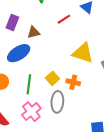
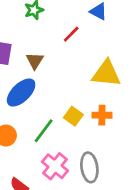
brown triangle: (34, 32) -> (35, 61), turned -32
green line: (29, 84) -> (44, 131), turned 42
gray ellipse: (57, 102) -> (89, 167), moved

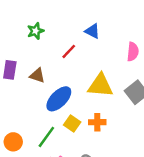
brown triangle: (35, 61) -> (37, 75), turned -42
blue ellipse: (21, 93) -> (59, 99), moved

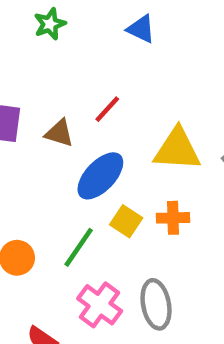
green star: (36, 31) -> (50, 24), moved
blue triangle: (92, 31) -> (141, 29), moved
red line: (69, 51) -> (107, 109), moved

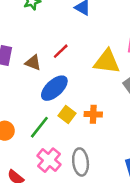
yellow triangle: (177, 149) -> (107, 62), moved

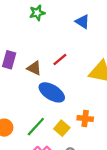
blue ellipse: (54, 88) -> (52, 92), turned 70
yellow square: (67, 114) -> (62, 128), moved

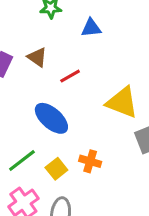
blue triangle: (82, 22) -> (91, 28), moved, turned -49
brown triangle: (34, 68) -> (37, 57), moved

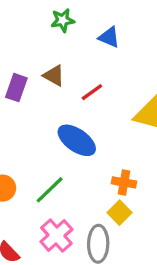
blue triangle: (91, 28) -> (109, 37), turned 35
yellow square: (56, 169) -> (120, 213), moved

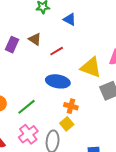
blue ellipse: (77, 140) -> (58, 81), moved, turned -30

